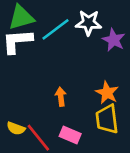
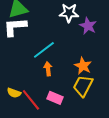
cyan line: (56, 29) -> (44, 50), moved
yellow trapezoid: (107, 119) -> (83, 86), turned 35

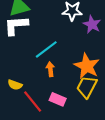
orange star: (83, 66) -> (87, 66), size x1.4
yellow semicircle: (14, 93) -> (15, 85), moved

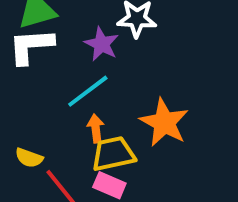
purple star: (92, 24) -> (102, 44), moved
yellow trapezoid: (87, 87) -> (113, 154), moved, turned 50

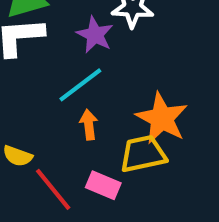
yellow trapezoid: (113, 154) -> (143, 154), moved

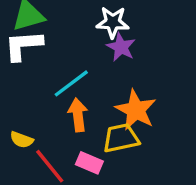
purple star: (95, 35) -> (121, 47), moved
orange arrow: (89, 125) -> (78, 115), size x1.4

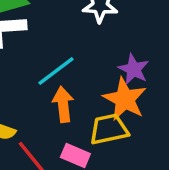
purple star: (121, 47) -> (134, 69), moved

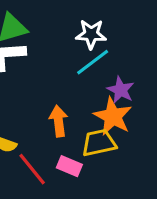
cyan line: (56, 71) -> (93, 62), moved

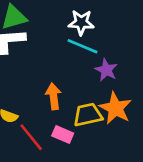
cyan line: (93, 62) -> (83, 46), turned 60
orange star: (113, 116) -> (115, 108), moved

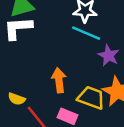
yellow trapezoid: (88, 115) -> (91, 98), turned 32

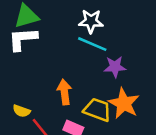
purple star: (109, 55) -> (115, 67), turned -30

